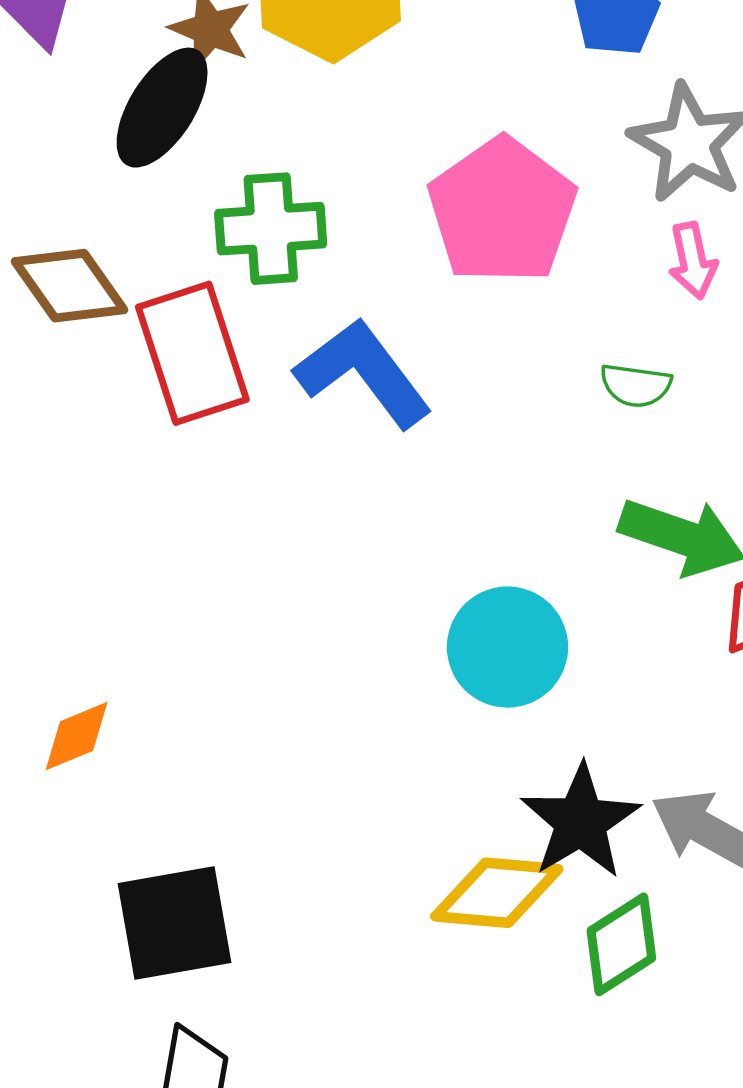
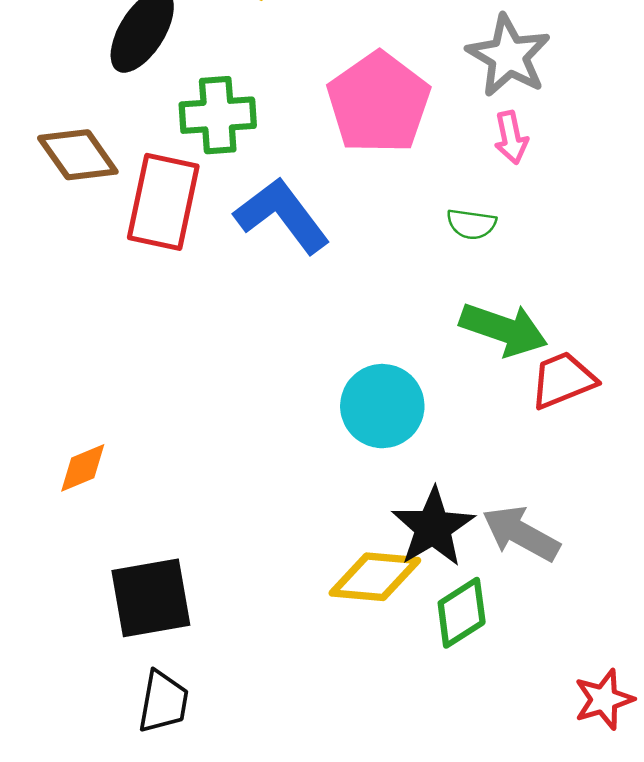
red rectangle: (192, 353) -> (163, 202), turned 30

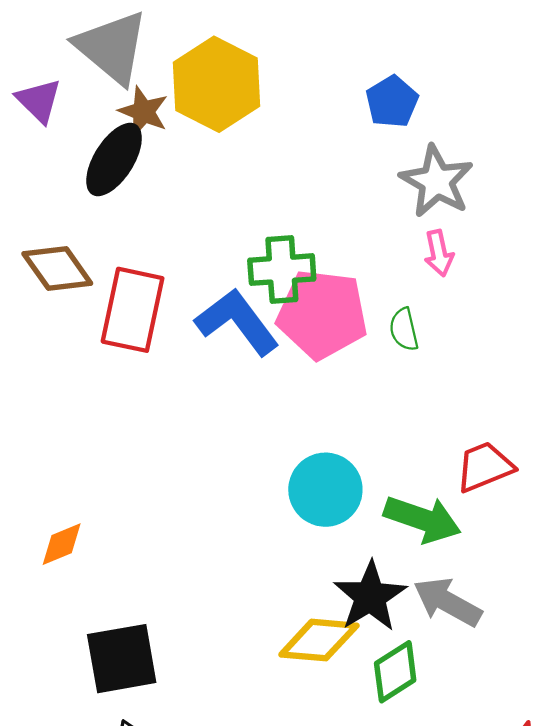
pink pentagon: (379, 103) -> (322, 314), moved, turned -30
green cross: (218, 115) -> (282, 270), moved
green semicircle: (471, 224) -> (404, 329), turned 69
green arrow: (504, 329) -> (422, 519), moved

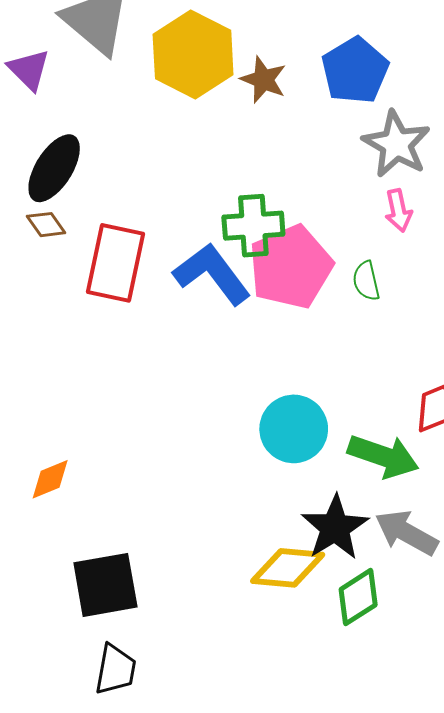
blue pentagon: (392, 102) -> (355, 71), size x1.4
brown star: (143, 112) -> (263, 80), moved
black ellipse: (114, 159) -> (54, 168), moved
brown diamond: (57, 268) -> (46, 225), size x0.6
pink pentagon: (322, 314) -> (291, 267), turned -30

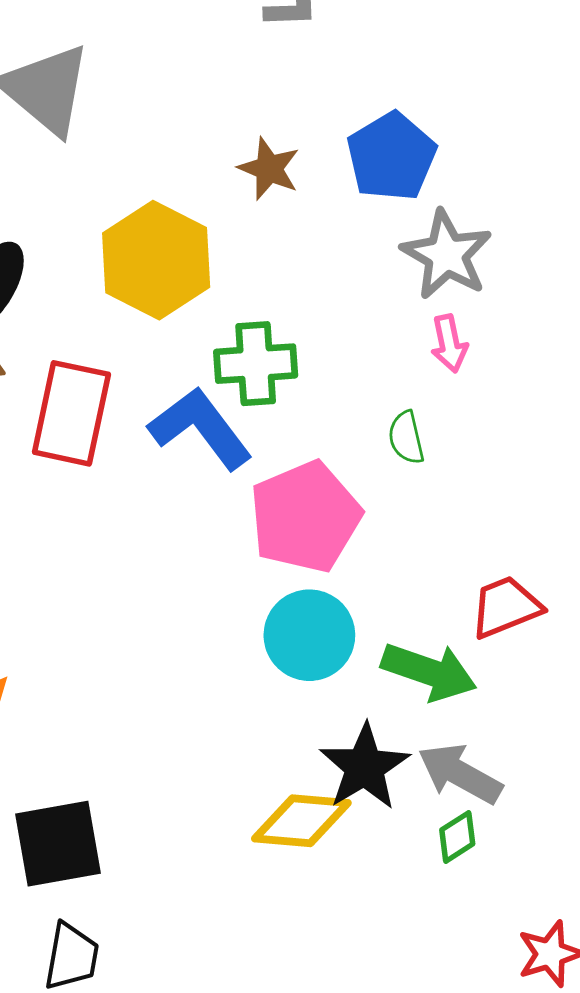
yellow hexagon: (193, 54) -> (156, 260), moved
pink pentagon: (291, 267) -> (305, 517), moved
green diamond: (358, 597) -> (457, 837), moved, size x0.7

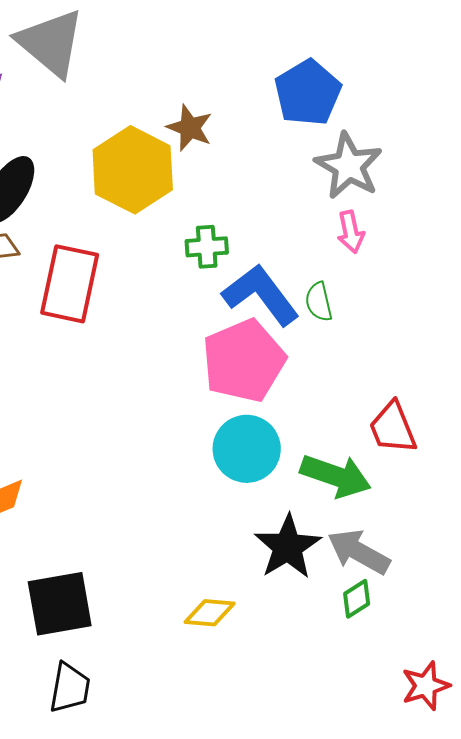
brown star: (269, 169) -> (190, 128), moved
green cross: (256, 364) -> (207, 247), size x0.7
blue L-shape: (200, 428) -> (261, 295), moved
red trapezoid: (506, 607) -> (393, 428), turned -90
yellow diamond: (301, 821) -> (210, 613), moved, size x0.7

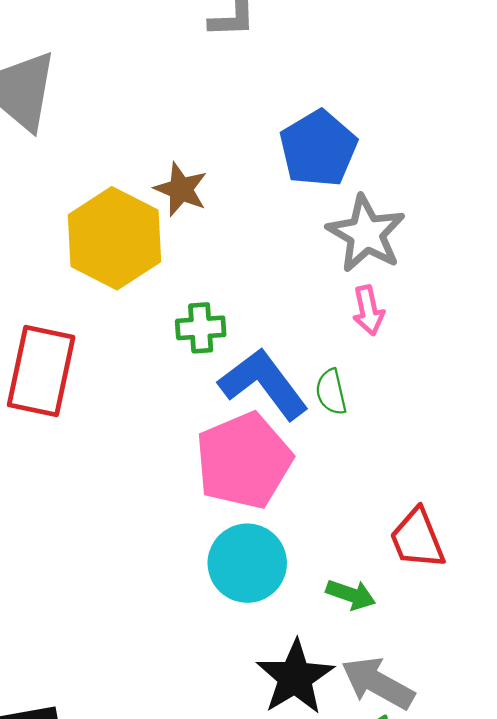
green arrow: (336, 476) -> (351, 595), size x0.6

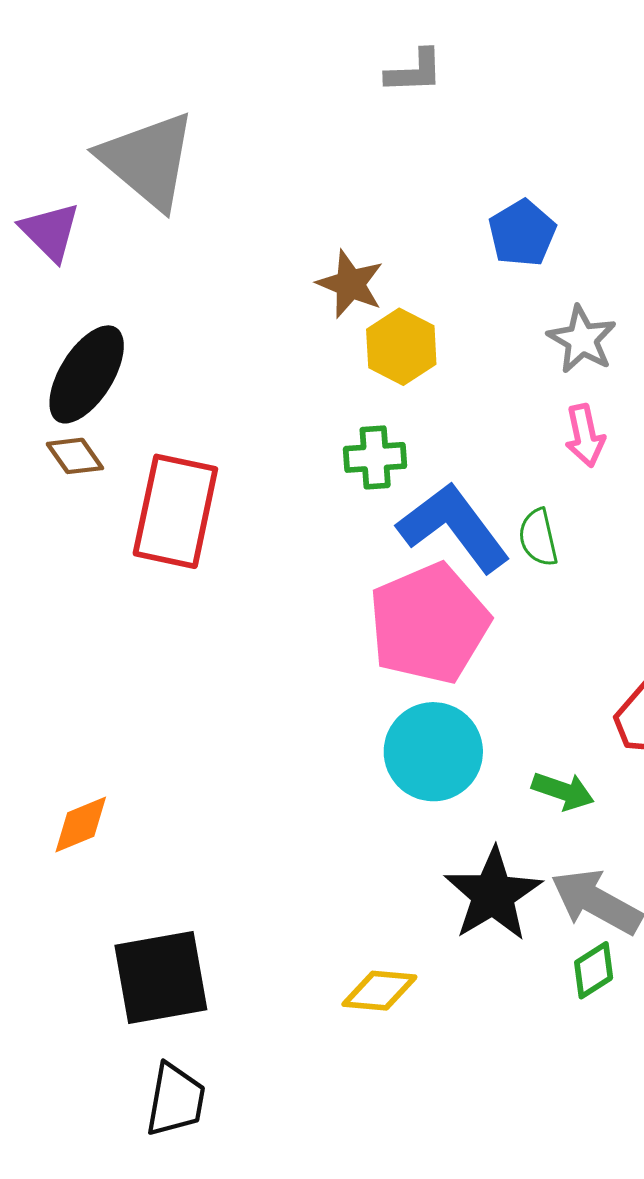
blue pentagon: (318, 149) -> (522, 233), size x0.7
gray star: (366, 234) -> (582, 339), size x0.7
yellow hexagon: (114, 238) -> (401, 347), moved, size x0.6

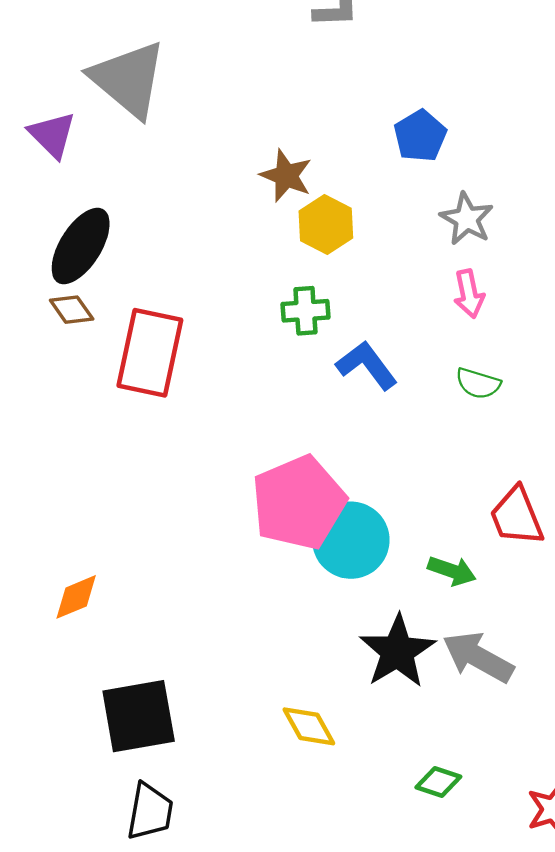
blue L-shape: (454, 527) -> (367, 365), size x0.7
green semicircle: (538, 538) -> (478, 383), moved, turned -60
pink pentagon: (429, 624) -> (299, 503), moved
green diamond: (594, 970) -> (438, 782), moved, turned 51
yellow diamond: (379, 991) -> (309, 726), turned 56

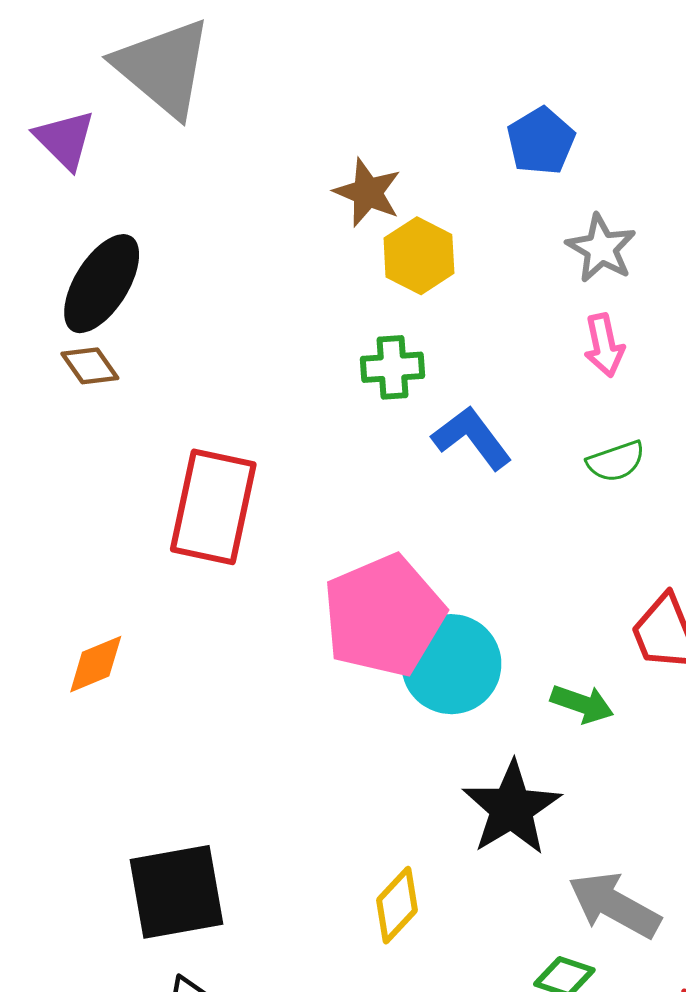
red rectangle: (150, 353) -> (213, 507), moved
green semicircle: (478, 383) -> (616, 461), turned -36
orange diamond: (76, 597) -> (96, 664), moved
gray arrow: (478, 657) -> (614, 905), moved
yellow diamond: (309, 726) -> (397, 905), turned 72

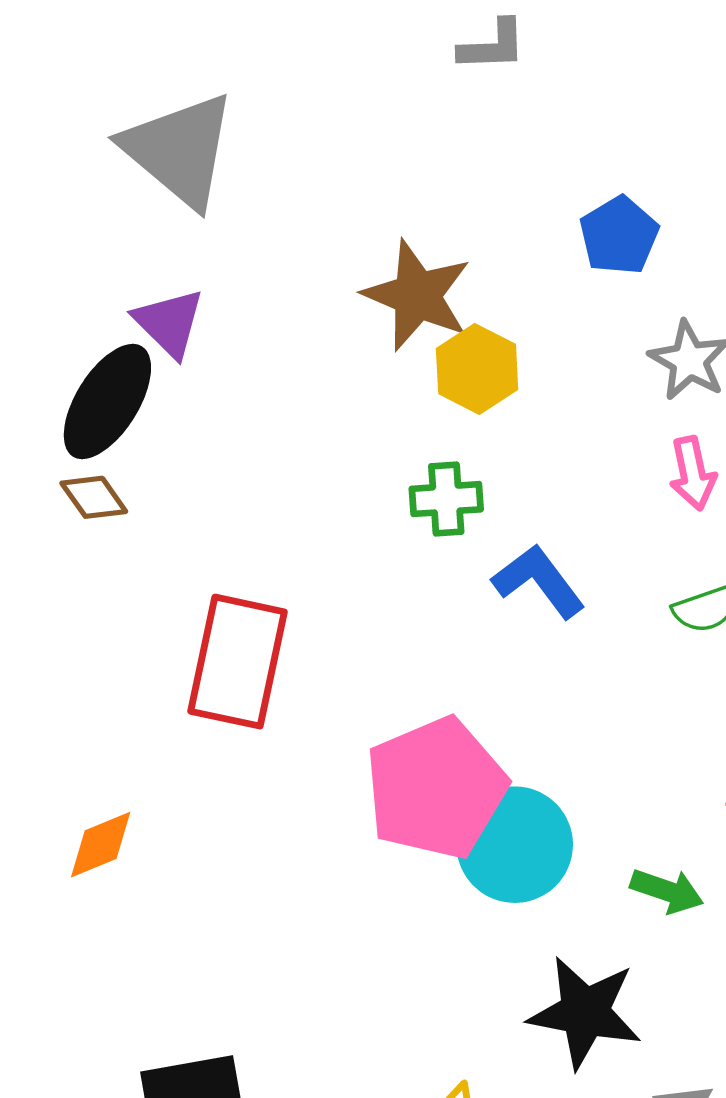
purple triangle: (65, 140) -> (169, 323), moved
brown star: (368, 192) -> (417, 295), size x1.4
black star: (512, 808) -> (585, 1012), turned -30

